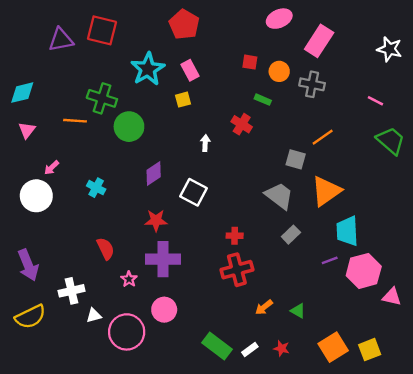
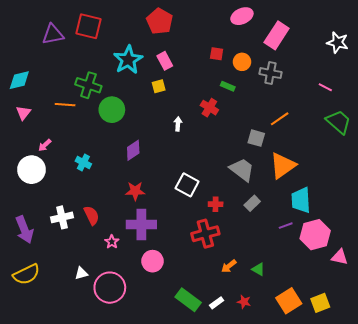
white square: (194, 192) -> (187, 185), moved
red cross: (235, 236) -> (216, 204), moved
white cross: (71, 291) -> (62, 217), moved
pink circle: (164, 310) -> (153, 261), moved

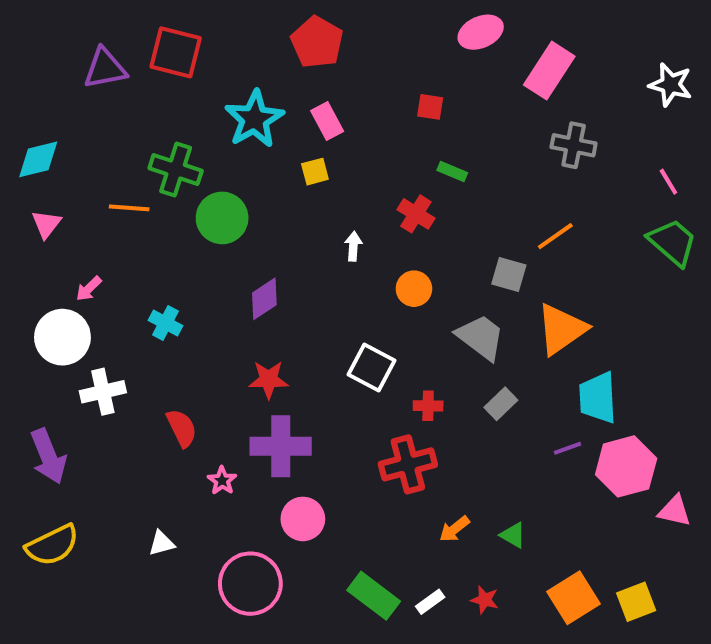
orange circle: (242, 62) -> (414, 289), moved
gray cross: (270, 73) -> (574, 145), moved
pink line: (325, 87) -> (668, 182), moved, turned 32
white cross: (62, 217) -> (103, 392), moved
pink circle: (110, 288) -> (250, 584), moved

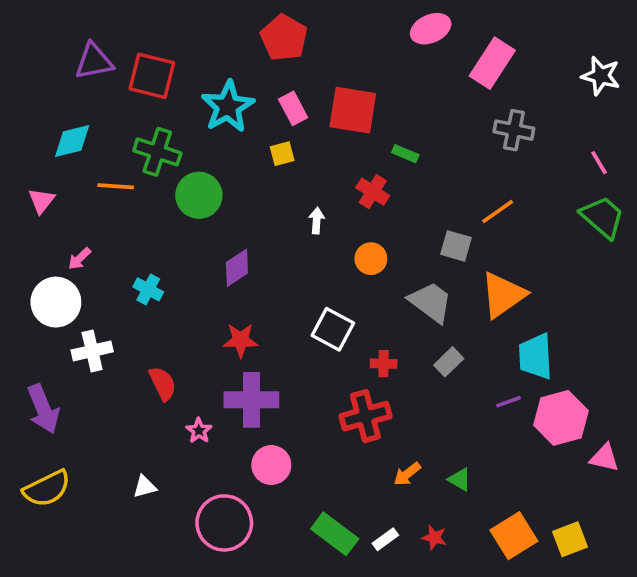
red square: (176, 52) -> (152, 76), moved
red square: (430, 107) -> (353, 110), moved, size x2.0
cyan diamond: (38, 159) -> (72, 141), moved

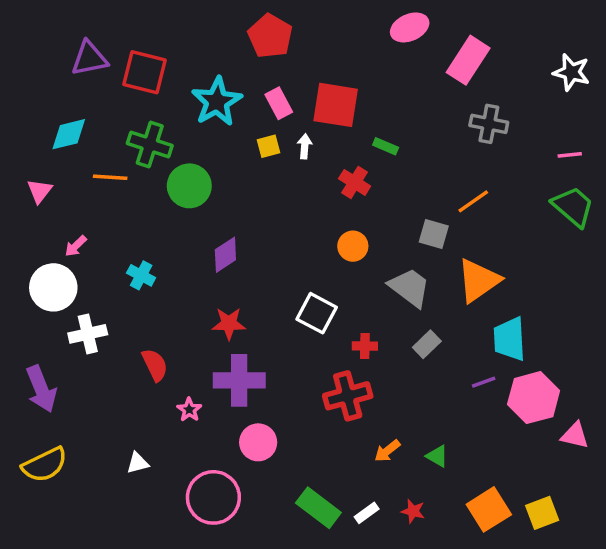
pink line: (599, 163) -> (570, 155), turned -65
white arrow: (317, 221) -> (305, 146), moved

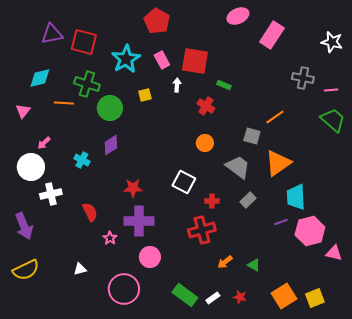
gray cross: (489, 124) -> (303, 78), moved
yellow square: (268, 146) -> (145, 95), moved
purple diamond: (225, 255) -> (111, 145), moved

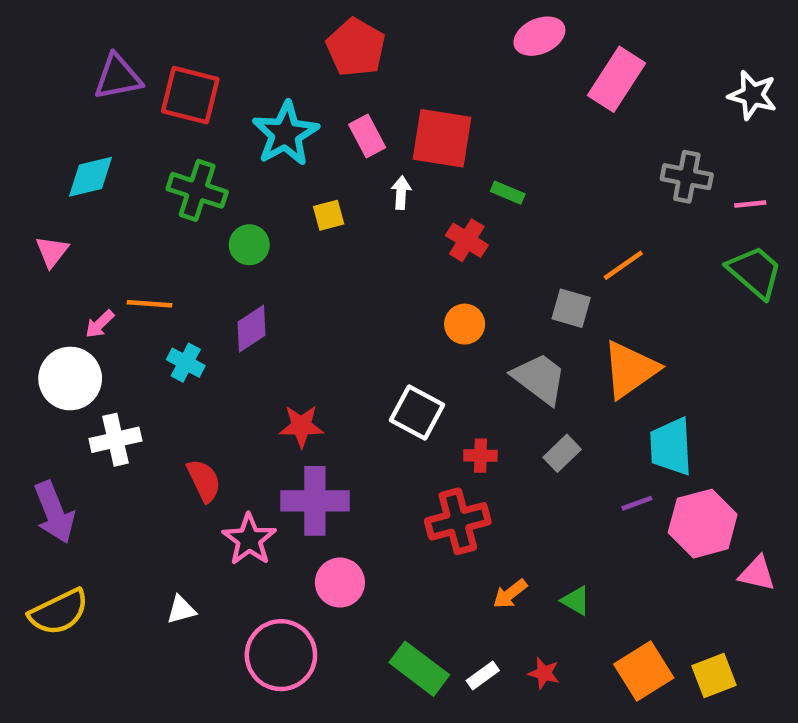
orange line: (64, 103) -> (149, 304), moved
green circle: (110, 108) -> (249, 245), size x0.7
pink star: (110, 238) -> (249, 539), size x1.6

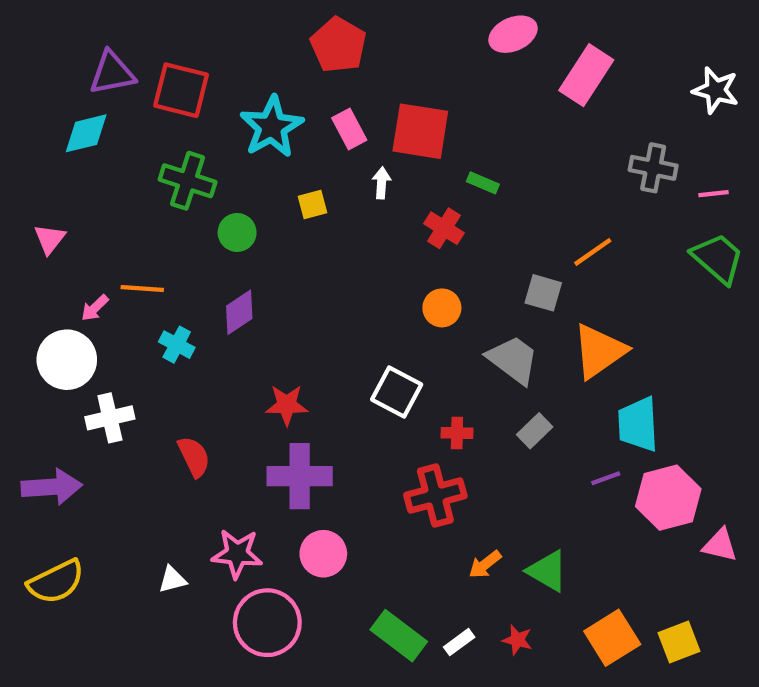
cyan diamond: (91, 177) -> (86, 133), moved
purple arrow: (54, 512) -> (52, 487), turned -72
pink star: (249, 539) -> (237, 554), moved, turned -30
green triangle: (576, 601) -> (548, 571), size x1.5

